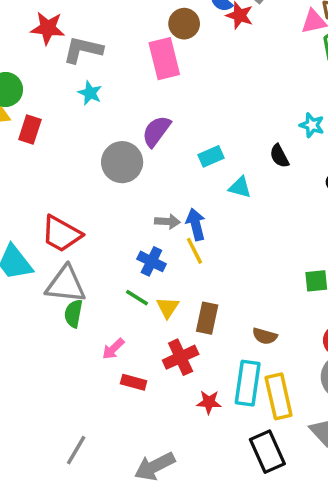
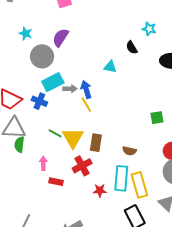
cyan star: (90, 93) -> (26, 33), moved
cyan rectangle: (211, 156) -> (53, 82), moved, size x1.5
blue cross: (151, 261) -> (39, 101), moved
yellow triangle: (168, 307) -> (73, 138), size x1.6
pink arrow: (113, 349) -> (43, 163), turned 136

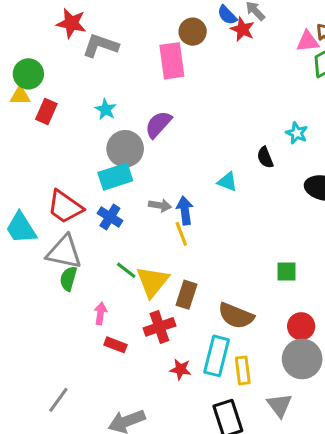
cyan rectangle: (53, 82) -> (115, 177), moved
brown semicircle: (129, 151) -> (236, 316), size x1.6
yellow rectangle: (139, 185) -> (243, 370), size x0.7

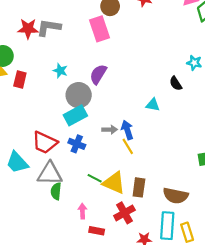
red star: (71, 23) -> (28, 29), moved
yellow triangle: (152, 282) -> (114, 183), turned -35

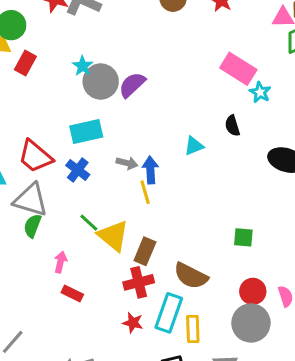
pink rectangle: (100, 29) -> (238, 69), moved, turned -55
cyan star: (194, 63) -> (260, 92), moved
gray circle: (79, 95) -> (101, 82), moved
cyan triangle: (153, 105) -> (194, 146), turned -48
red cross: (124, 213) -> (139, 282), moved

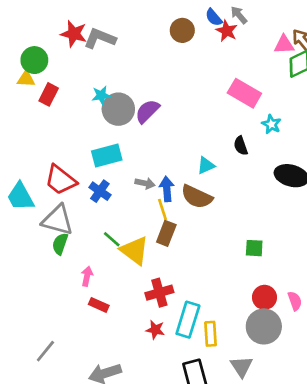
cyan star: (83, 66) -> (101, 95), turned 30
cyan star: (260, 92) -> (271, 124), moved
brown rectangle: (145, 251) -> (166, 233), moved
brown semicircle: (191, 276) -> (197, 197), moved

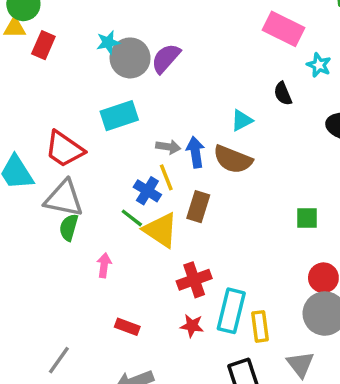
blue cross: (100, 191) -> (147, 191), moved
yellow line: (163, 210) -> (166, 177), moved
red rectangle: (99, 305) -> (127, 327), moved

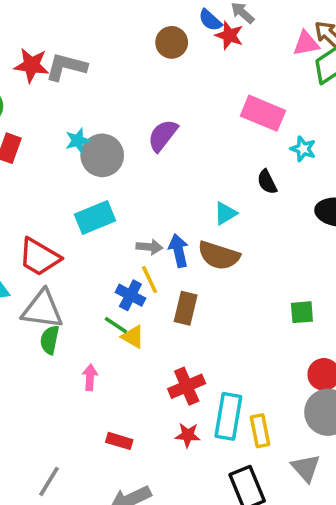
purple semicircle: (166, 58) -> (163, 135), moved
yellow triangle: (161, 230) -> (133, 337), moved, size x0.6

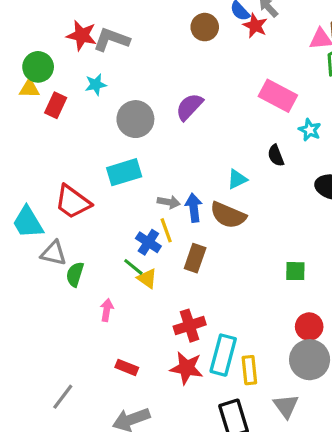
cyan star: (78, 140) -> (96, 85), moved
gray triangle: (42, 309) -> (54, 253), moved, size x0.7
red star: (188, 435) -> (187, 368), size x1.5

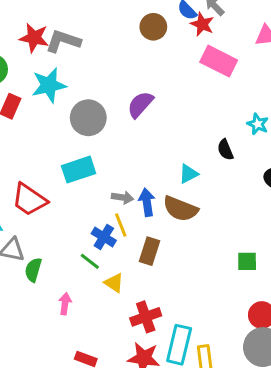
cyan star: (96, 85) -> (49, 85), size x1.6
pink rectangle: (278, 96) -> (219, 61), moved
yellow triangle: (147, 278) -> (114, 283), moved

